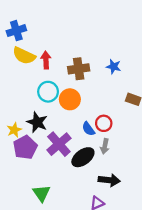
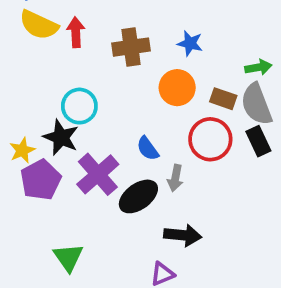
cyan circle: (48, 92) -> (79, 106), moved
orange circle: (70, 99) -> (177, 88), moved
red circle: (104, 123) -> (210, 139), moved, size x1.5

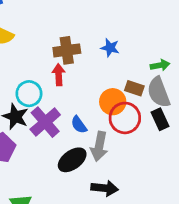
red arrow: (76, 32) -> (59, 75), moved
orange circle: (177, 88) -> (113, 102), moved
purple cross: (98, 174) -> (45, 122), moved
gray arrow: (175, 178) -> (99, 146), size x1.5

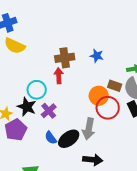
purple cross: (45, 122) -> (49, 111), size x0.7
blue semicircle: (79, 125) -> (51, 138), moved

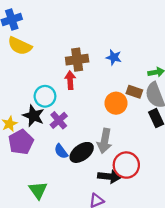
red circle: (108, 108) -> (126, 165), moved

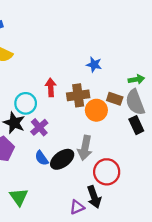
brown cross: (77, 60) -> (78, 95), moved
black arrow: (109, 176) -> (94, 197), moved, turned 65

